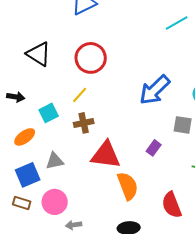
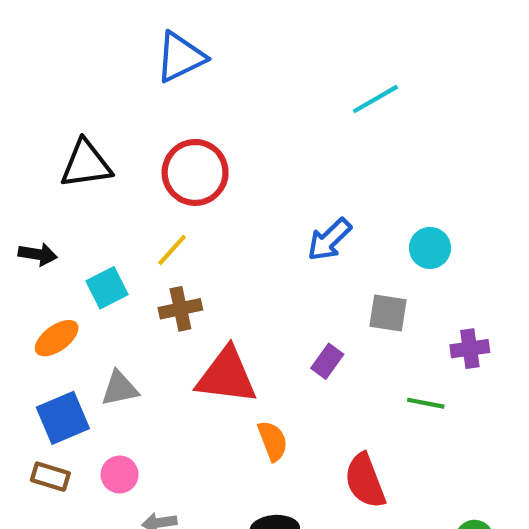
black triangle: (39, 54) -> (86, 164), turned -40
blue arrow: (155, 90) -> (329, 240), size x0.7
orange semicircle: (128, 186) -> (273, 441), size x0.7
pink circle: (55, 202) -> (120, 474), size x0.7

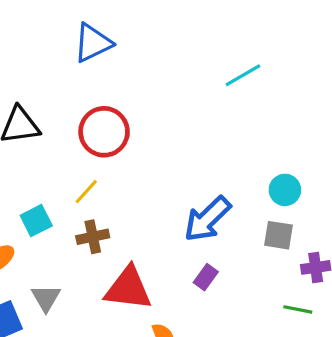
blue arrow: (329, 240) -> (207, 219), moved, size x1.4
gray square: (388, 313) -> (278, 235), moved
gray triangle: (120, 388) -> (46, 298), turned -48
green line: (426, 403) -> (298, 309), moved

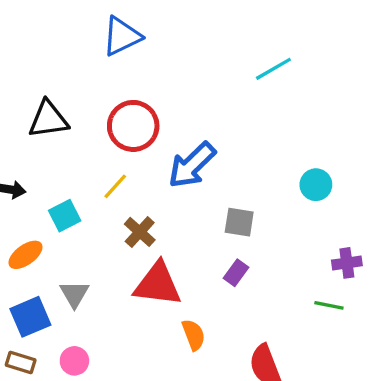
blue arrow: (207, 219) -> (192, 165), moved
gray square: (278, 235) -> (239, 222), moved
brown cross: (93, 237) -> (140, 232), moved, turned -36

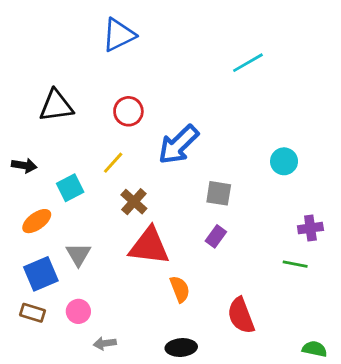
red circle: (133, 126) -> (128, 111), size x0.7

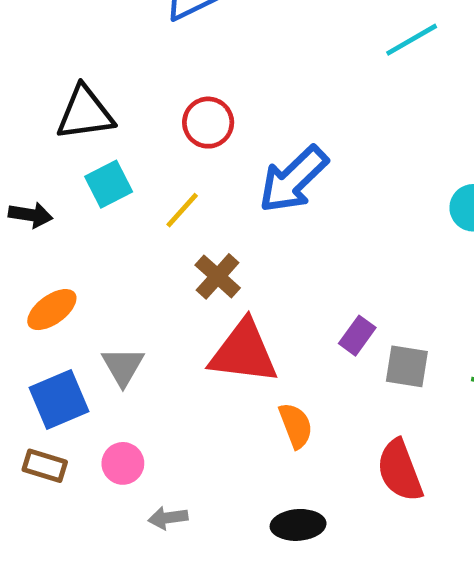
cyan square: (70, 188) -> (109, 184), moved
gray square: (219, 193) -> (407, 366), moved

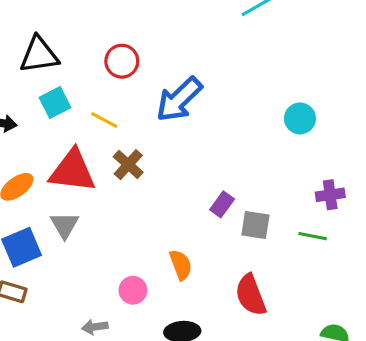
yellow line: (182, 210) -> (104, 120), turned 76
red triangle: (244, 352) -> (73, 171), moved
pink circle: (123, 463) -> (133, 290), moved

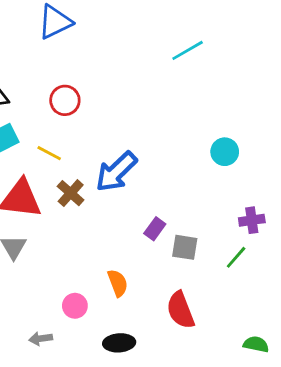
blue arrow: (179, 99) -> (116, 172), moved
green line: (313, 236) -> (236, 257), turned -60

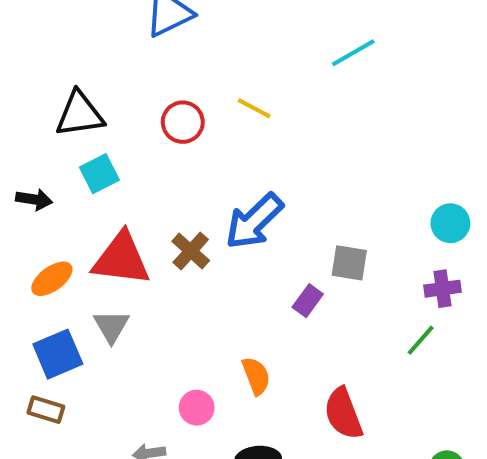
cyan circle: (225, 152) -> (450, 223), moved
yellow line: (49, 153) -> (254, 108), moved
gray square: (185, 247) -> (349, 263), moved

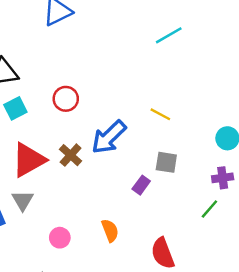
yellow line: (254, 108) -> (160, 114), moved
red circle: (183, 122) -> (66, 99), moved
red triangle: (121, 259) -> (29, 160), turned -36
pink circle: (197, 408) -> (60, 238), moved

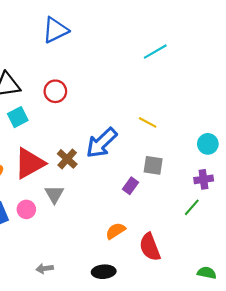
red circle: (66, 99) -> (55, 91), moved
gray triangle: (23, 201) -> (54, 194), moved
orange semicircle: (110, 231) -> (115, 231), moved, turned -102
pink circle: (60, 238) -> (26, 209), moved

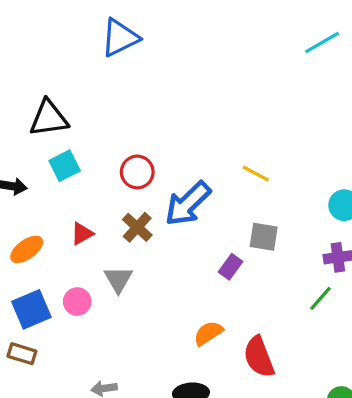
cyan line: (155, 52) -> (322, 42), moved
red circle: (55, 91) -> (137, 172), moved
red triangle: (30, 163) -> (82, 234), size x0.5

